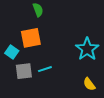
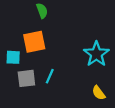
cyan square: (12, 52) -> (13, 57), turned -32
cyan line: (45, 69) -> (50, 76), turned -48

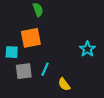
cyan star: (96, 54) -> (87, 49), size x0.7
yellow semicircle: (99, 93) -> (64, 84), moved

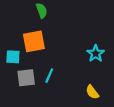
yellow semicircle: (64, 84) -> (92, 92), moved

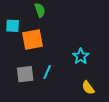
cyan star: (96, 54) -> (81, 56), moved
cyan square: (13, 57) -> (13, 26), moved

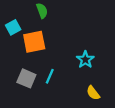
cyan square: (13, 26) -> (13, 27), turned -32
gray square: (25, 74) -> (26, 78), turned 30

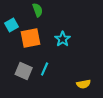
cyan star: (85, 60) -> (63, 39), moved
yellow semicircle: (93, 93) -> (84, 84), turned -64

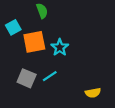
cyan star: (63, 39) -> (60, 47), moved
cyan line: (45, 69) -> (50, 76), turned 32

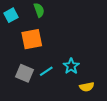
cyan square: (13, 27) -> (11, 15), moved
cyan star: (60, 47) -> (71, 66), moved

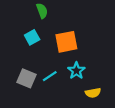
cyan square: (11, 15) -> (32, 37), moved
orange square: (32, 39) -> (66, 42), moved

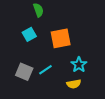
cyan star: (76, 71) -> (79, 65), moved
yellow semicircle: (93, 93) -> (74, 84), moved

